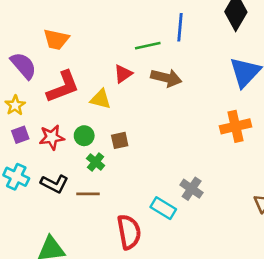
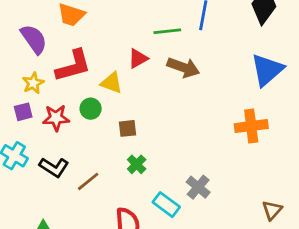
yellow star: (15, 105) -> (33, 83), moved
green circle: (84, 136) -> (91, 109), moved
green cross: (96, 162) -> (137, 164), moved
brown line: (88, 194) -> (88, 181), turned -45

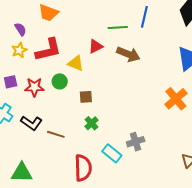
purple semicircle: (34, 39) -> (20, 29), size x0.6
yellow star: (33, 83) -> (19, 50), moved
orange cross: (251, 126) -> (176, 99), turned -35
brown line: (88, 181) -> (56, 134), turned 54
gray cross: (198, 187) -> (136, 142), turned 30

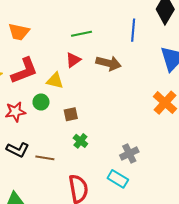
blue line: (144, 17) -> (133, 30), moved
green line: (118, 28) -> (82, 34), moved
cyan rectangle: (112, 153) -> (118, 179), moved

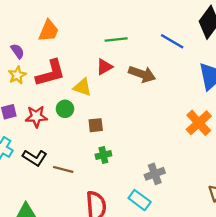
blue line: (133, 30) -> (172, 41), turned -70
orange trapezoid: (19, 32) -> (49, 31), turned -85
green cross: (80, 141) -> (103, 155), turned 32

